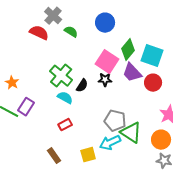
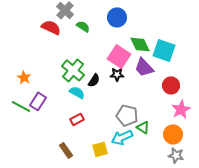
green diamond: (128, 50) -> (140, 44), turned -65
red circle: (153, 83) -> (171, 85), moved
green triangle: (131, 133) -> (143, 127), size x0.6

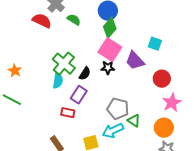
green diamond: (140, 44) -> (110, 28), moved, turned 65
cyan square: (164, 50) -> (155, 44), size x0.6
cyan semicircle: (77, 92) -> (58, 81), moved, turned 70
purple rectangle: (38, 101) -> (79, 95), moved
red rectangle: (77, 119) -> (68, 113), turned 40

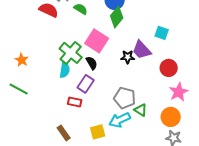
pink square: (110, 50) -> (97, 41), moved
black star: (108, 68) -> (128, 57), moved
black semicircle: (85, 74) -> (92, 63), turned -64

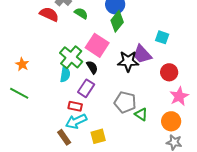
black star: (128, 57) -> (128, 61), size x1.5
cyan arrow: (120, 120) -> (76, 121), moved

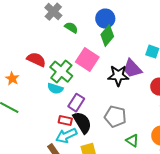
red semicircle: (49, 14) -> (36, 60), moved
black semicircle: (92, 67) -> (82, 123), moved, size x1.6
cyan semicircle: (65, 74) -> (55, 89), turned 98
green triangle: (141, 114) -> (132, 141), moved

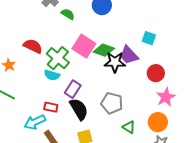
green diamond: (107, 36) -> (104, 50), moved, turned 70
red rectangle: (65, 121) -> (51, 107), moved
cyan arrow: (66, 136) -> (35, 122), moved

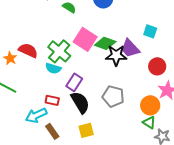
red semicircle: (33, 46) -> (28, 50), moved
orange circle: (158, 122) -> (150, 105), moved
green triangle: (129, 127) -> (149, 122), moved

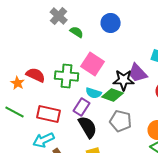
green diamond: (105, 43) -> (113, 95), moved
green cross: (59, 51) -> (67, 76), turned -35
cyan semicircle: (53, 68) -> (94, 93), moved
red rectangle: (52, 100) -> (49, 114), moved, size x1.6

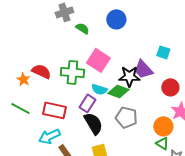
gray cross: (59, 16) -> (64, 12), turned 30

